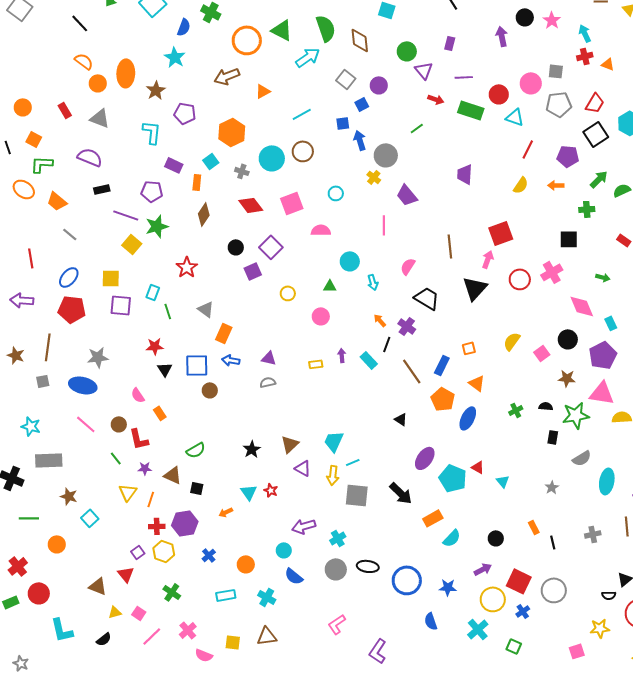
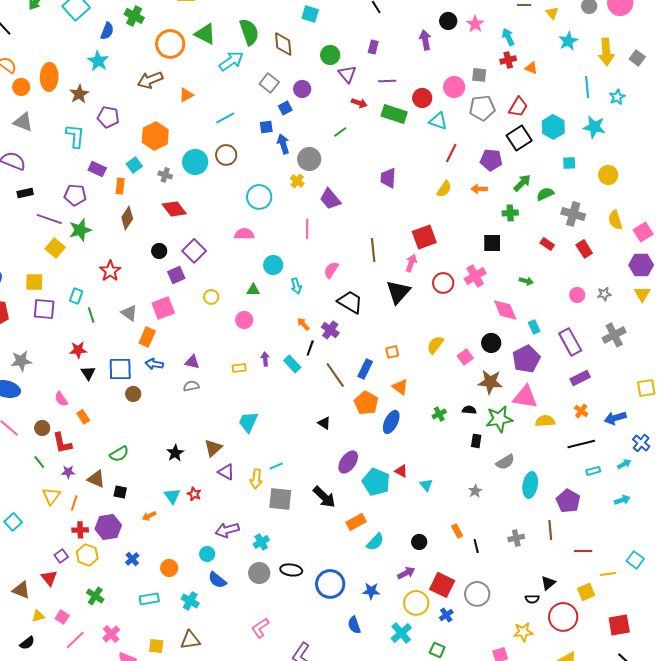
cyan circle: (336, 193) -> (259, 197), size x1.6
pink square: (292, 203) -> (163, 308), moved
brown star: (567, 378) -> (490, 382), size x1.4
cyan trapezoid: (334, 441) -> (248, 422), moved

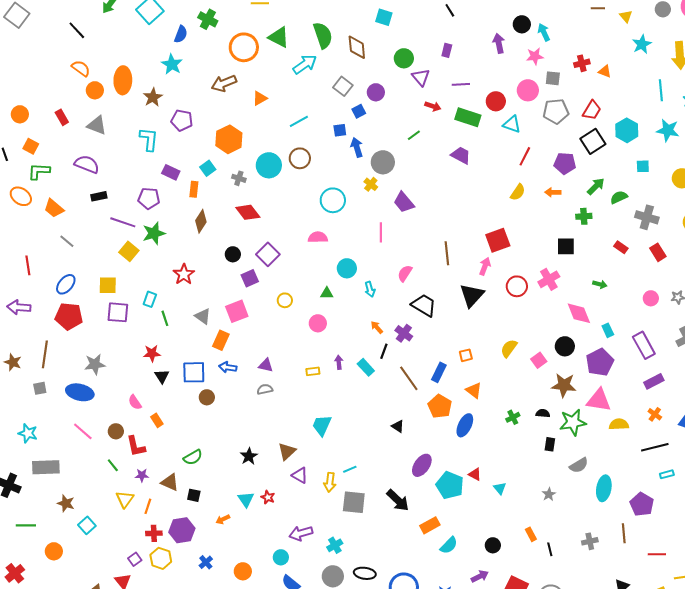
pink star: (475, 24) -> (535, 56), moved, turned 30
cyan arrow: (508, 37) -> (544, 32), moved
purple trapezoid: (388, 178) -> (461, 155), moved, turned 115

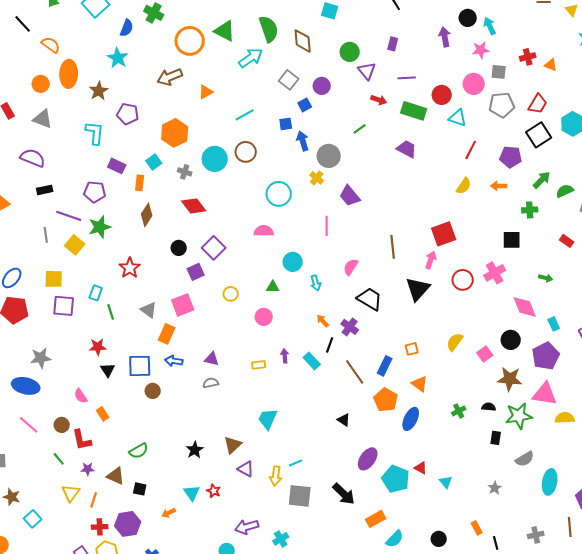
orange semicircle: (81, 68) -> (51, 45), moved
gray line: (67, 241) -> (46, 235), moved, turned 42

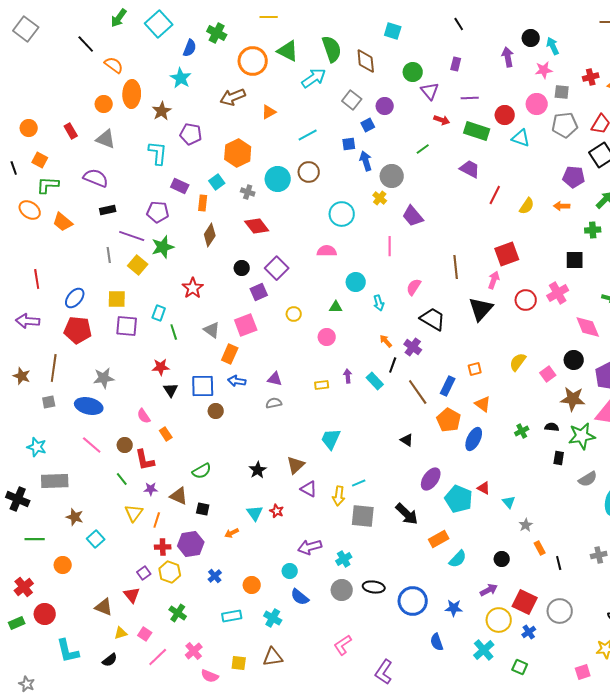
red line: (471, 150) -> (495, 195), moved
gray star: (495, 488) -> (526, 525), moved

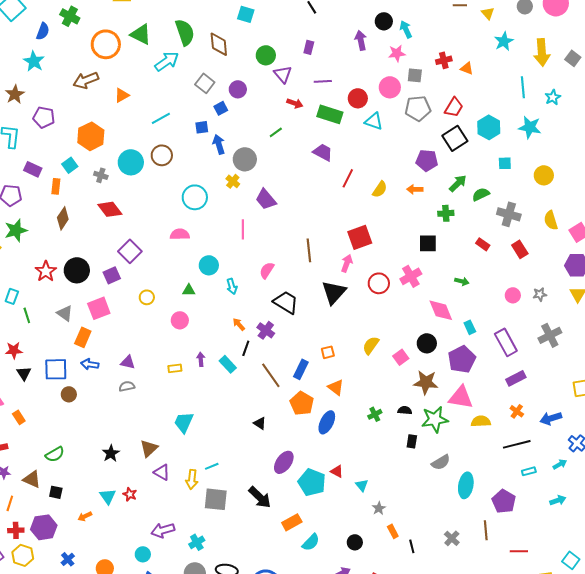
black circle: (242, 268) -> (77, 270), moved, size x1.6
gray cross: (599, 555) -> (452, 538), turned -35

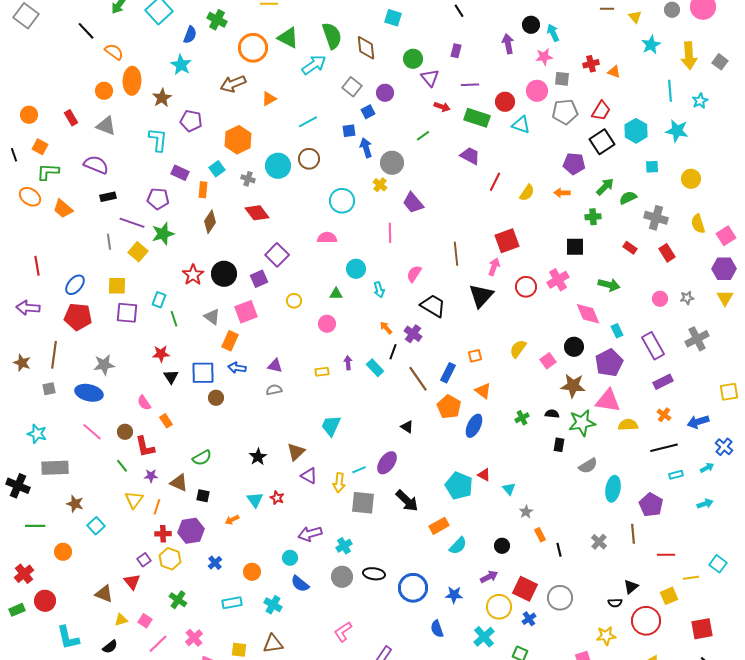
green arrow: (462, 281) -> (609, 285), size x1.5
purple ellipse: (284, 462) -> (387, 463), moved

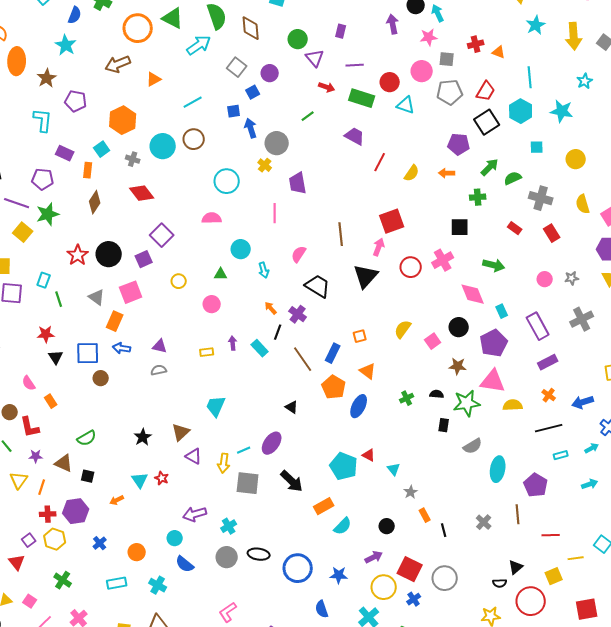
cyan line: (670, 91) -> (530, 77), moved
purple trapezoid: (413, 203) -> (298, 183), turned 30
brown star: (573, 386) -> (458, 366), size x0.7

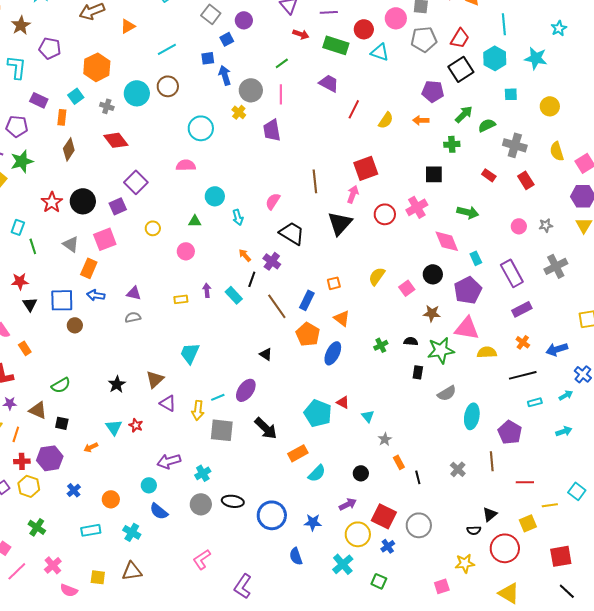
pink line: (275, 213) -> (281, 94), moved

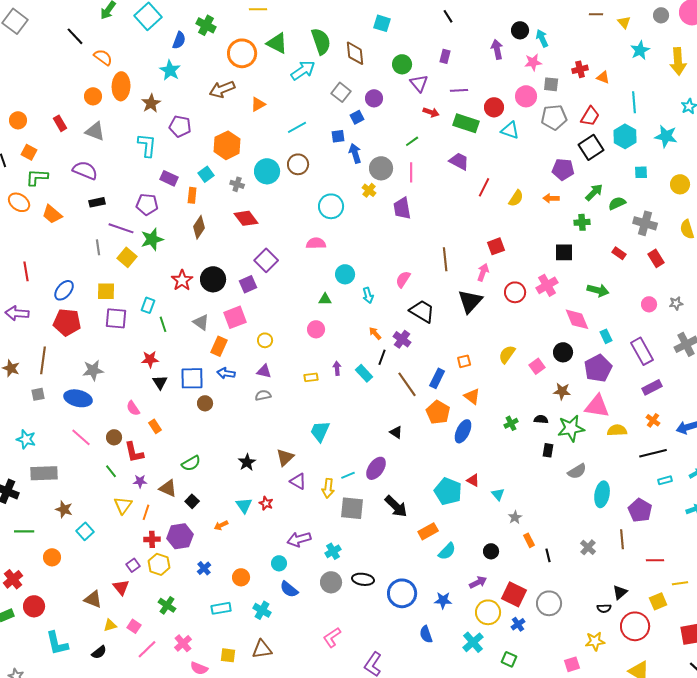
red square: (366, 168) -> (496, 246), size x0.7
yellow circle: (153, 228) -> (265, 340), moved
black square: (62, 423) -> (192, 501), turned 32

